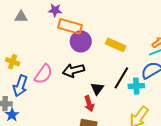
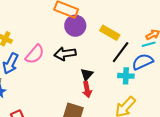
black line: (121, 78) -> (121, 52), moved
red arrow: (89, 104) -> (87, 89), moved

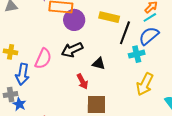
black triangle: (87, 74) -> (99, 64), turned -40
red arrow: (87, 89) -> (82, 81), moved

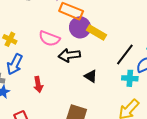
yellow rectangle: (109, 17) -> (96, 33), moved
pink semicircle: (43, 59) -> (49, 38), moved, turned 70
red arrow: (82, 81) -> (38, 84), moved

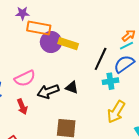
pink semicircle: (49, 38) -> (25, 78), moved, turned -35
black arrow: (69, 55) -> (48, 91), moved

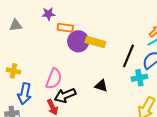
orange rectangle: (39, 28) -> (65, 28), size x0.7
pink semicircle: (25, 78) -> (54, 79), turned -40
black arrow: (48, 91) -> (65, 95), moved

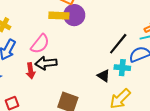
yellow rectangle: (95, 42) -> (59, 16), moved, turned -30
black triangle: (101, 86) -> (104, 76), moved

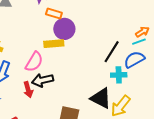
yellow rectangle: (59, 16) -> (54, 44), moved
black triangle: (104, 76) -> (101, 98), moved, size x1.6

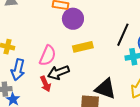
yellow rectangle: (54, 44) -> (83, 47), moved
black triangle: (101, 98) -> (105, 89), moved

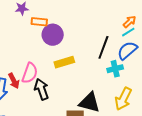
black arrow: (58, 73) -> (42, 89), turned 95
red arrow: (46, 84) -> (14, 81), moved

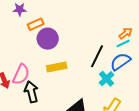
orange rectangle: (39, 22) -> (36, 24), turned -35
cyan cross: (115, 69) -> (107, 79), turned -35

